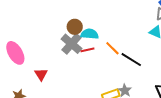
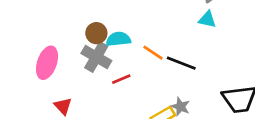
red line: (87, 50) -> (121, 79), moved
pink ellipse: (15, 53) -> (47, 63), moved, turned 60

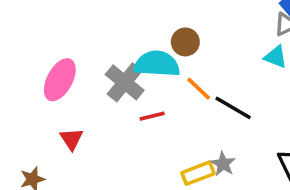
brown circle: (96, 33) -> (185, 42), moved
cyan semicircle: (118, 39) -> (157, 64), size x1.4

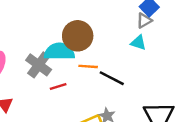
brown circle: (185, 42) -> (78, 36), size x1.6
orange line: (199, 89) -> (88, 66), turned -36

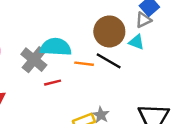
brown circle: (78, 36) -> (109, 31), moved
black line: (112, 78) -> (109, 61), moved

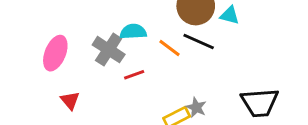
cyan semicircle: (56, 47) -> (133, 32), size x0.7
orange line: (84, 64) -> (170, 48), turned 36

